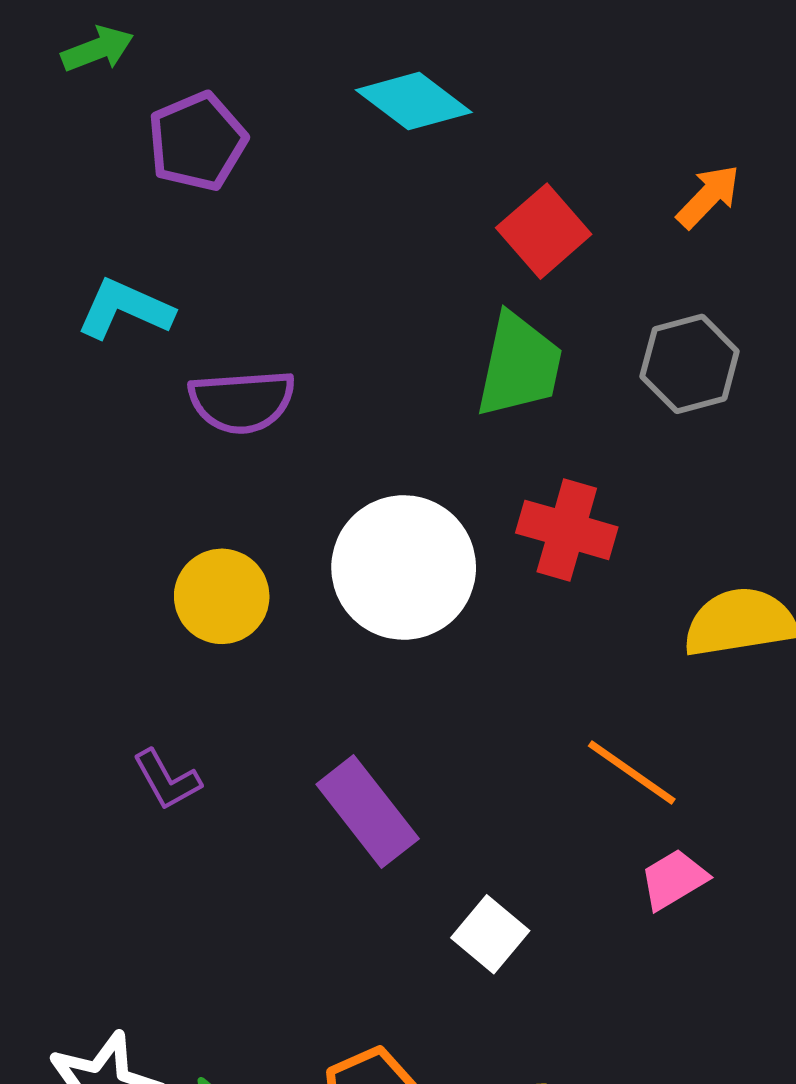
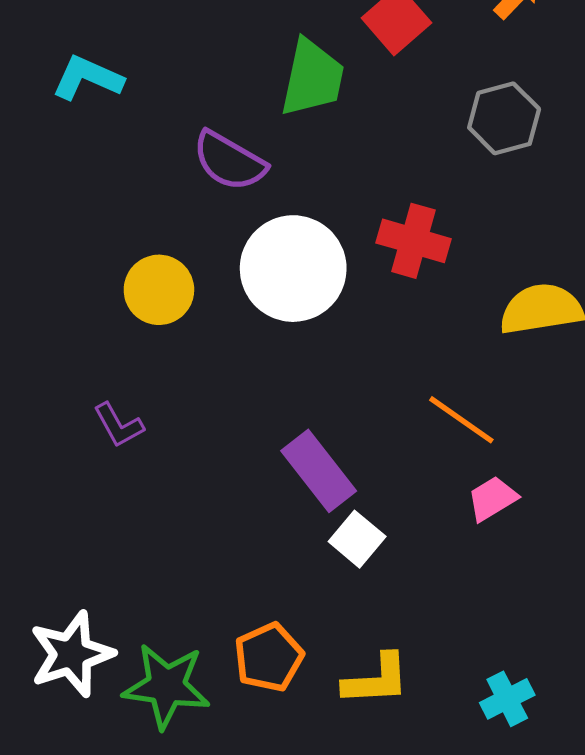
green trapezoid: (519, 365) -> (312, 78), moved
purple semicircle: (242, 401) -> (229, 161), moved, turned 34
purple rectangle: (368, 812) -> (319, 471), moved

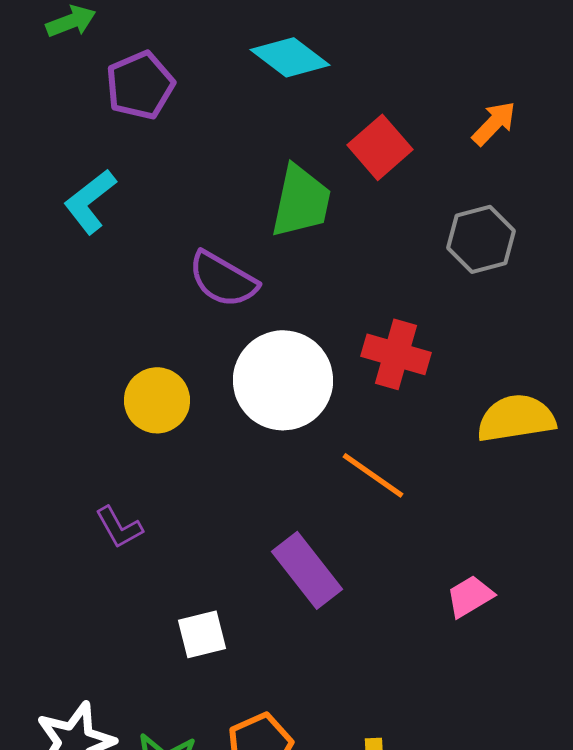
cyan L-shape: (88, 78) -> (90, 201), turned -62
orange line: (461, 420) -> (373, 475), moved
white square: (357, 539) -> (202, 634), moved, turned 36

